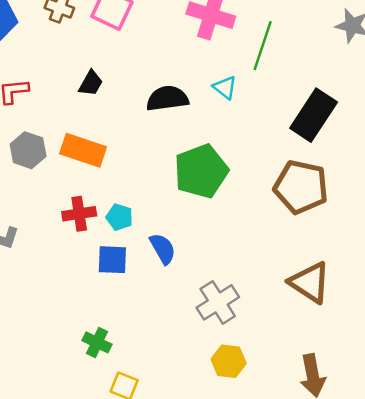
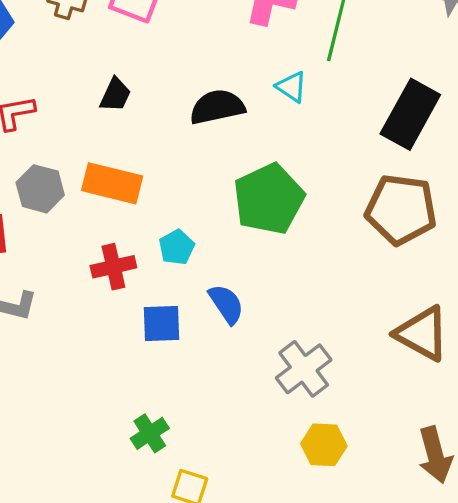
cyan pentagon: (119, 217) -> (177, 247), moved, turned 30
green cross: (97, 342) -> (150, 433), turned 36

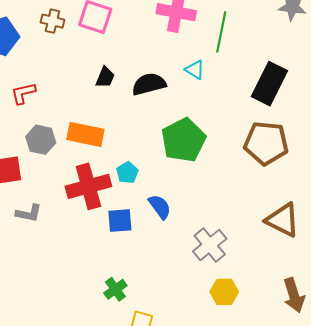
black trapezoid: (115, 95) -> (105, 77), moved
red cross: (113, 267) -> (88, 186), size x1.6

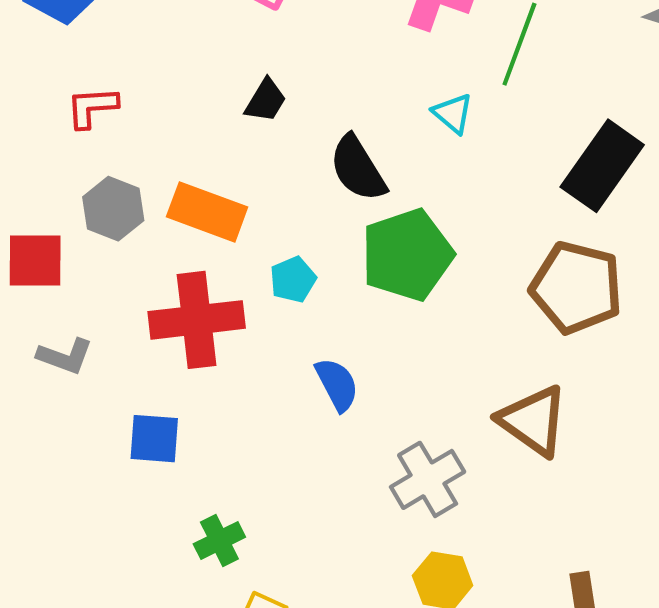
black semicircle: (149, 84) -> (358, 168), moved, turned -116
cyan pentagon: (127, 173) -> (293, 280), moved
brown triangle: (283, 220) -> (533, 421), moved
blue square: (120, 221) -> (154, 439), moved

